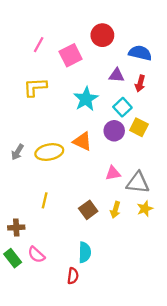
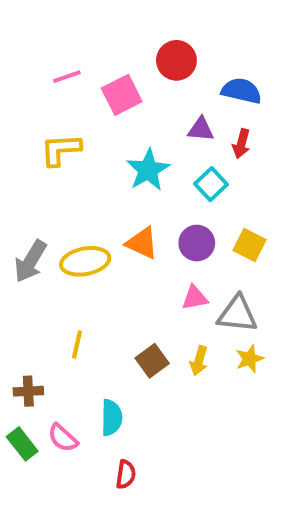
pink line: (39, 45) -> (67, 77), turned 42
yellow square: (139, 127) -> (250, 245), moved
purple circle: (114, 131) -> (197, 243), moved
gray arrow: (17, 152) -> (30, 261), size x1.5
cyan semicircle: (85, 252) -> (112, 418), moved

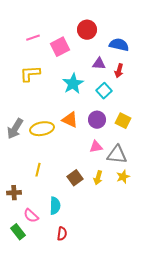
green rectangle: (22, 444) -> (18, 232), moved

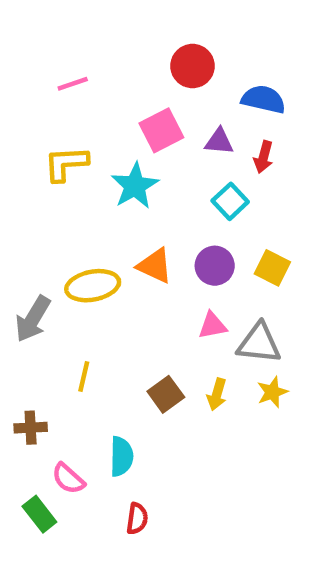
pink square: (60, 47) -> (161, 130), moved
cyan star: (73, 84) -> (135, 186), moved
gray arrow: (15, 129) -> (33, 319), moved

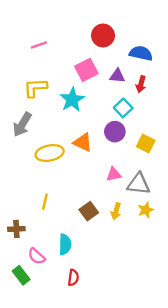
purple circle: (215, 266) -> (115, 132), moved
gray arrow: (33, 319) -> (22, 125), moved

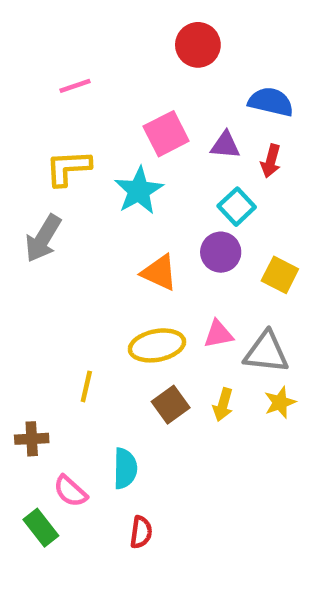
red circle: (103, 36) -> (198, 45), moved
yellow ellipse: (50, 153) -> (157, 345), moved

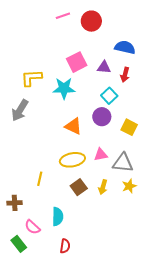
pink line: (75, 86) -> (63, 16), moved
cyan star: (139, 191) -> (64, 88), turned 30

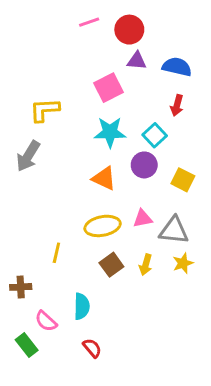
purple triangle: (104, 67) -> (137, 61), moved
cyan star: (64, 88) -> (110, 132), moved
red semicircle: (65, 246) -> (92, 348), turned -48

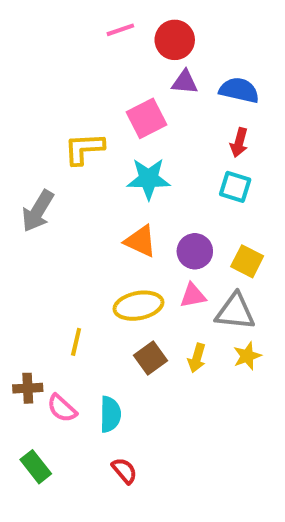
yellow L-shape: (44, 110) -> (84, 149), moved
cyan square: (155, 135) -> (235, 187), moved, turned -30
purple circle: (144, 165) -> (195, 251), moved
yellow square: (183, 180) -> (247, 261), moved
pink semicircle: (46, 321) -> (62, 408), moved

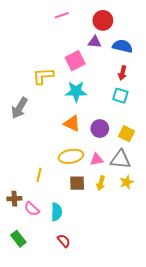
red circle: (175, 40) -> (103, 20), moved
pink triangle: (193, 296) -> (97, 159), moved
brown square: (151, 358) -> (77, 183), turned 35

